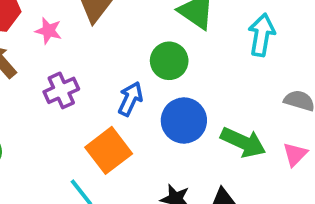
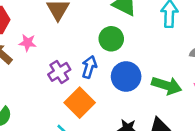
pink star: (48, 31) -> (28, 43), moved
purple cross: (61, 90) -> (59, 72), moved

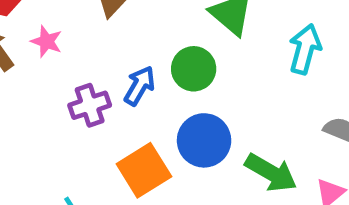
blue arrow: (89, 67) -> (140, 86), moved
orange square: (80, 103) -> (144, 170), moved

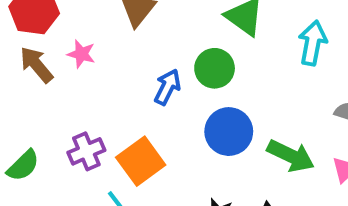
purple cross: (90, 105) -> (86, 151), moved
orange square: (144, 170) -> (141, 161), moved

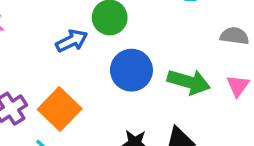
blue arrow: (167, 87) -> (72, 41), turned 48

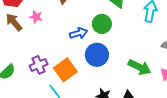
blue circle: (131, 70) -> (97, 55), moved

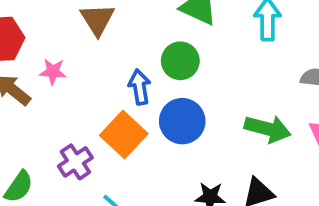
blue arrow: (79, 33) -> (140, 87), turned -72
orange square: (65, 70) -> (124, 135), moved

